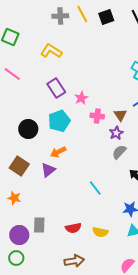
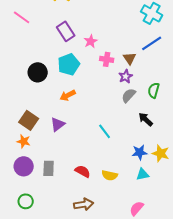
brown square: (19, 166) -> (29, 120), moved
purple triangle: (48, 170) -> (58, 124), moved
red semicircle: (73, 228) -> (83, 171), turned -140
purple circle: (19, 235) -> (24, 166), moved

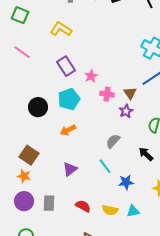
gray semicircle: (129, 95) -> (113, 141), moved
purple triangle: (58, 124) -> (70, 169), moved
blue star: (140, 152) -> (126, 182), moved
cyan triangle: (143, 174) -> (133, 211), moved

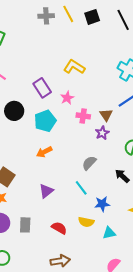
yellow L-shape: (61, 29) -> (74, 67), moved
black circle: (38, 107) -> (14, 111), moved
yellow semicircle: (110, 210) -> (86, 222), moved

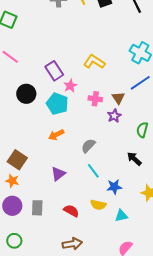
yellow L-shape: (74, 67) -> (94, 62), moved
pink star: (67, 98) -> (70, 86), moved
cyan pentagon: (45, 121) -> (57, 104), turned -30
gray semicircle: (89, 163) -> (88, 146), moved

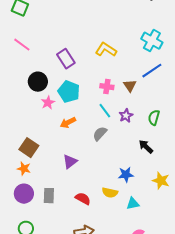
pink star: (70, 86) -> (48, 103), moved
purple star: (114, 116) -> (126, 116), moved
cyan line: (93, 171) -> (105, 111), moved

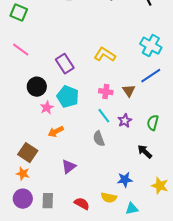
orange arrow: (68, 123) -> (56, 132), moved
gray semicircle: (100, 134) -> (99, 139), turned -63

